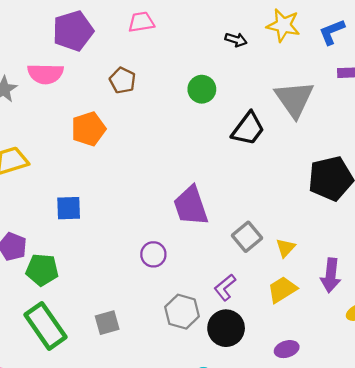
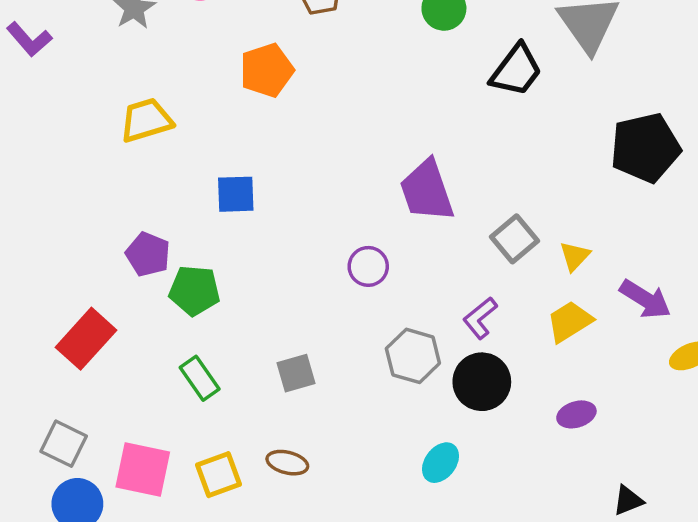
purple arrow: (331, 275) -> (645, 299), turned -64
green rectangle: (45, 326) -> (200, 378), size x0.6

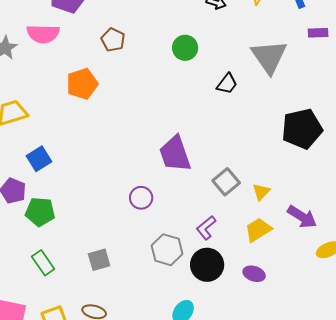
black trapezoid: (516, 70) -> (227, 84), size x0.7
blue square: (236, 194) -> (39, 159), moved, turned -30
purple ellipse: (576, 414) -> (254, 274), moved, turned 35

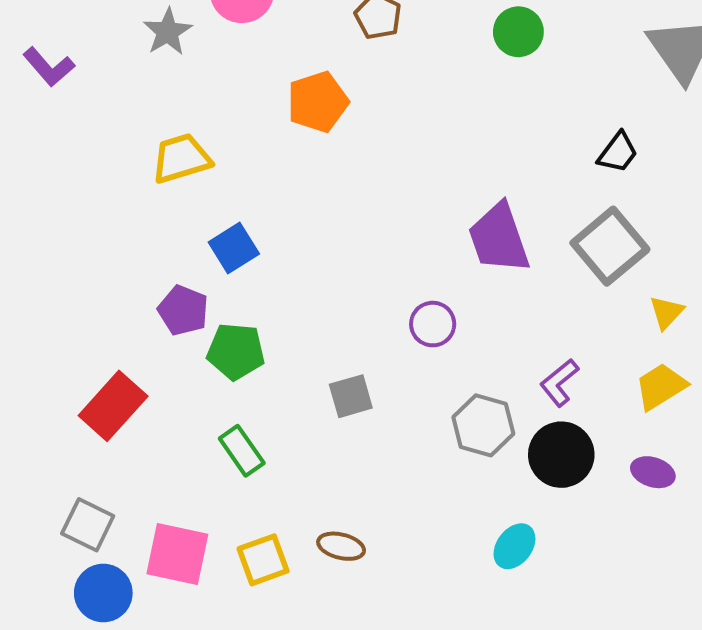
black trapezoid: (227, 84) -> (618, 153), moved
gray square: (226, 182) -> (610, 246), moved, size x1.4
gray square: (99, 260) -> (351, 396), moved

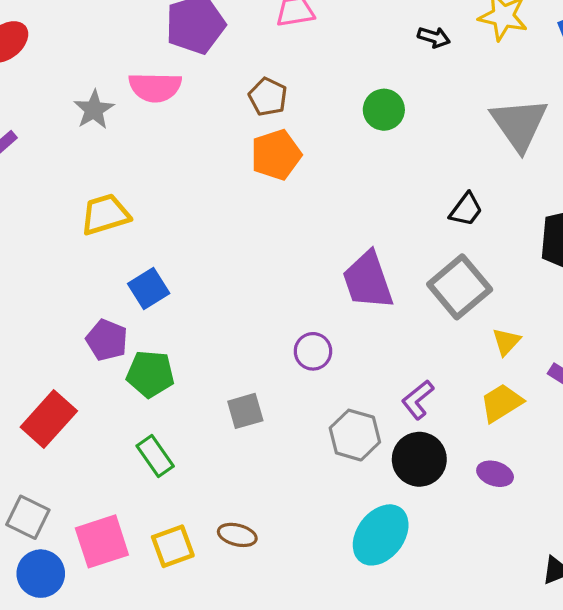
orange pentagon: (318, 102) -> (276, 155), moved
cyan ellipse: (514, 546) -> (381, 535), size x1.6
pink square: (177, 554) -> (102, 541), turned -30

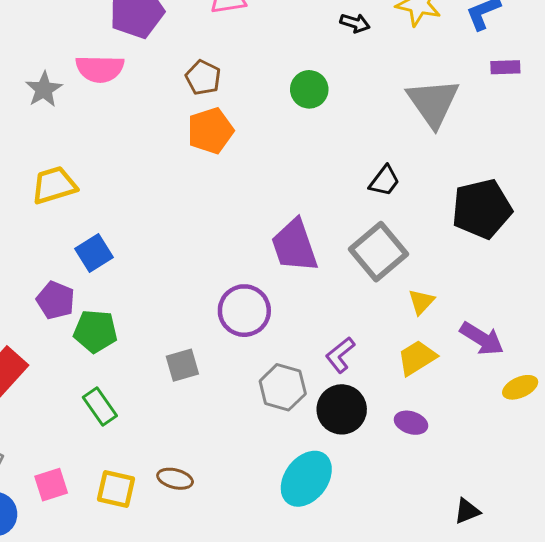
purple circle: (313, 351) -> (244, 311), size x1.5
pink square: (102, 541) -> (51, 485), size x0.7
yellow square: (173, 546) -> (116, 489), turned 33

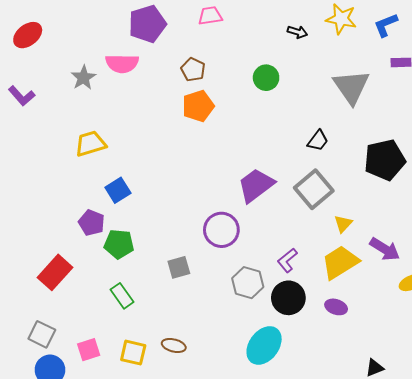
purple trapezoid: (294, 246) -> (256, 185), turned 72
yellow trapezoid: (417, 358) -> (340, 262), size x1.4

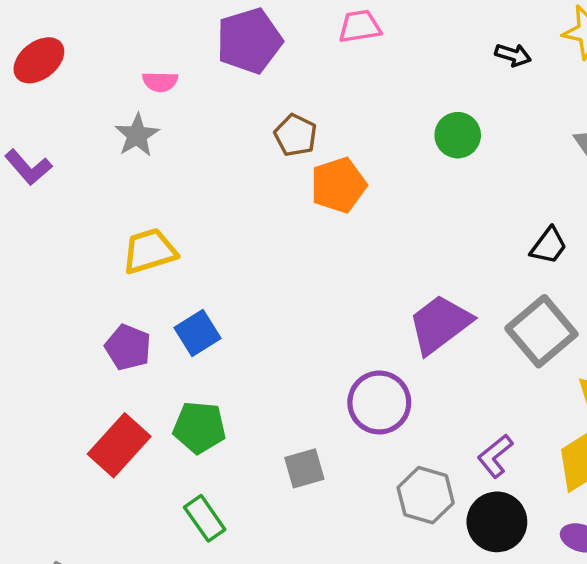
pink semicircle: (122, 63) -> (160, 82), moved, size x0.6
brown pentagon: (193, 70) -> (296, 135), moved
purple pentagon: (92, 223) -> (128, 347), moved
red rectangle: (55, 272) -> (119, 445), moved

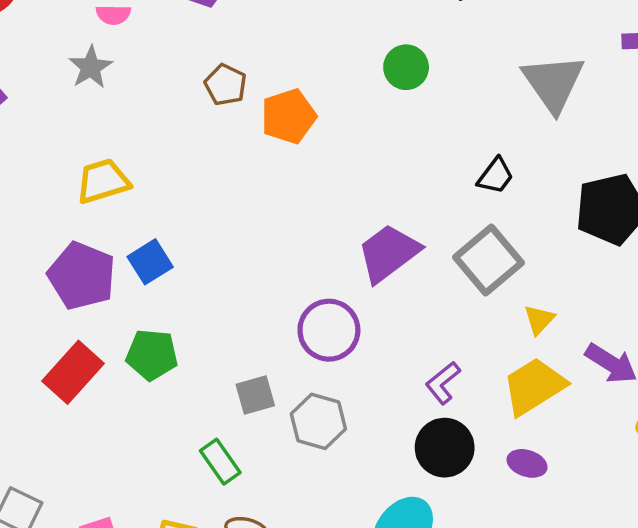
brown pentagon: (296, 135) -> (225, 85), moved
purple pentagon: (128, 347) -> (82, 276), size x1.5
gray hexagon: (426, 495) -> (318, 421), moved
green rectangle: (205, 518) -> (220, 462), moved

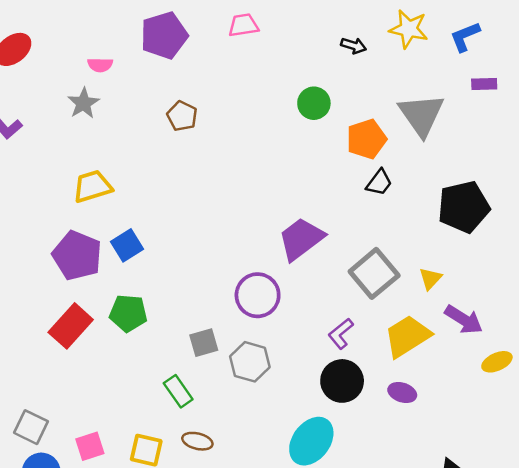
orange pentagon: (289, 116) -> (366, 139), moved
gray square: (488, 260) -> (374, 273), moved
yellow triangle: (539, 320) -> (430, 279), moved

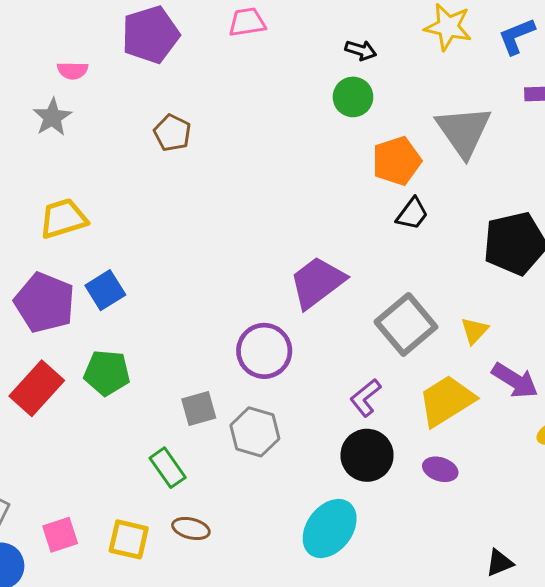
black arrow: (354, 46) -> (361, 50), moved
green circle: (314, 103) -> (353, 97), moved

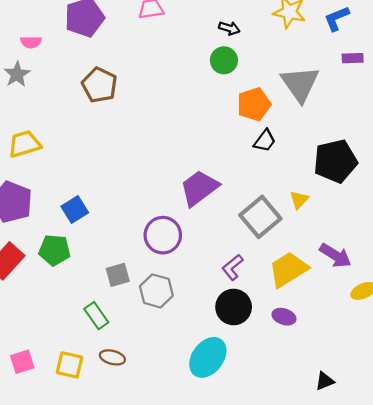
brown pentagon: (172, 133) -> (100, 85), size x1.4
blue square: (105, 290) -> (75, 209), moved
yellow triangle: (475, 331) -> (299, 200), moved

